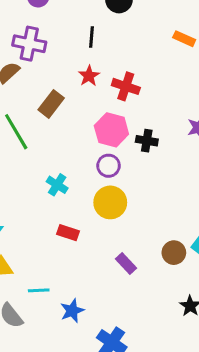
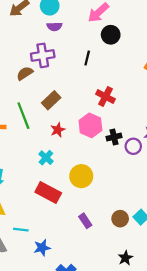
purple cross: (29, 44) -> (43, 55), turned -30
red star: (89, 76) -> (58, 130), moved
black cross: (147, 141) -> (114, 137), turned -32
purple circle: (108, 166) -> (133, 146), moved
red rectangle: (68, 233) -> (48, 192), size x1.6

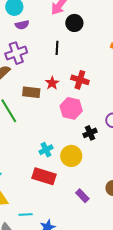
brown rectangle: (51, 100) -> (31, 92), turned 60
red star: (58, 130) -> (52, 83), moved
black cross: (114, 137) -> (90, 133), moved
cyan cross: (46, 158) -> (46, 150), moved, turned 32

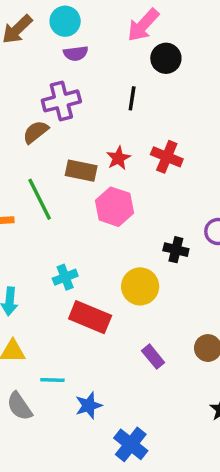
pink hexagon: (71, 108) -> (114, 207), moved
black cross: (90, 133) -> (176, 250), turned 32
cyan cross: (46, 150) -> (65, 277), moved

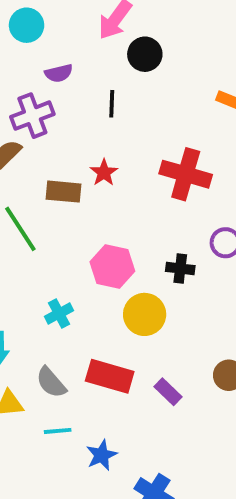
purple semicircle: (76, 53) -> (59, 73), moved
red cross: (167, 157) -> (186, 174), moved, size x1.4
pink hexagon: (114, 207) -> (112, 266), moved
red rectangle: (90, 317) -> (110, 376), moved
gray semicircle: (19, 406) -> (51, 382), moved

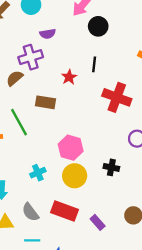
black line: (112, 104) -> (94, 64), moved
red star: (104, 173) -> (69, 77), moved
black cross: (180, 268) -> (111, 167), moved
yellow circle: (145, 314) -> (75, 176), moved

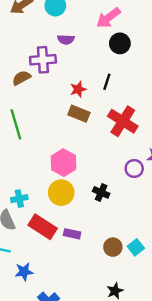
brown rectangle: (45, 102) -> (79, 114), moved
cyan cross: (38, 173) -> (19, 199), moved
purple rectangle: (98, 222) -> (72, 234), moved, turned -49

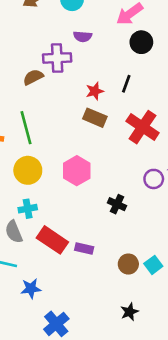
yellow circle: (61, 193) -> (28, 170), moved

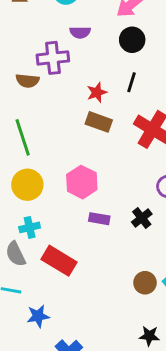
black circle: (141, 42) -> (132, 40), moved
brown semicircle: (33, 77) -> (27, 81), turned -144
black cross: (117, 204) -> (142, 218), moved, turned 30
purple rectangle: (84, 248) -> (99, 219), moved
black star: (129, 312) -> (149, 336), turned 30

